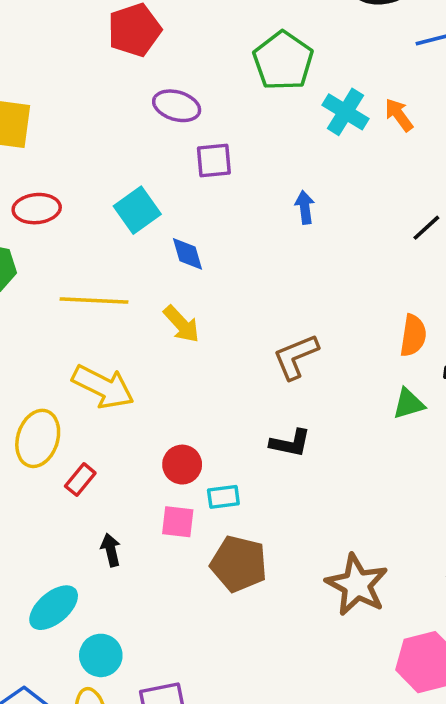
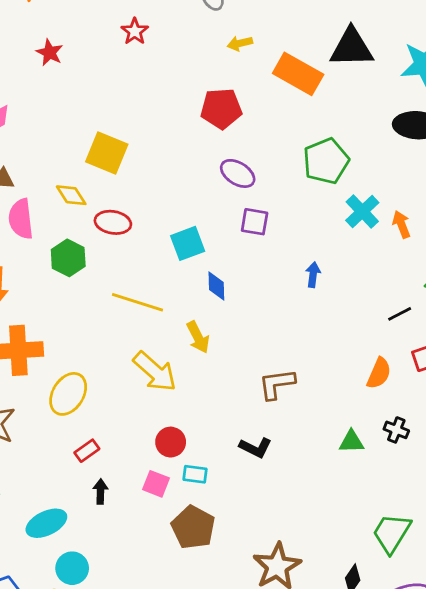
orange semicircle: (413, 336) -> (379, 373), moved
yellow arrow: (103, 387) -> (155, 372), moved
red rectangle: (80, 480) -> (87, 451), moved

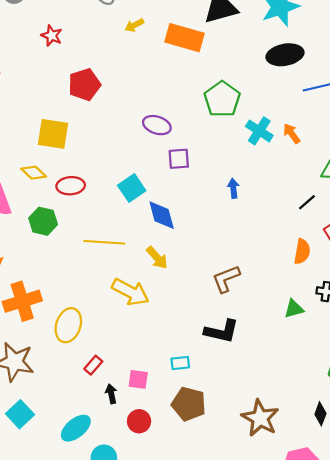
red pentagon: (221, 109) -> (84, 85), moved
blue diamond: (216, 286) -> (162, 215), size x1.4
red circle: (171, 442) -> (139, 421), moved
black L-shape: (256, 448) -> (222, 331), size x1.4
pink square: (156, 484) -> (138, 379), moved

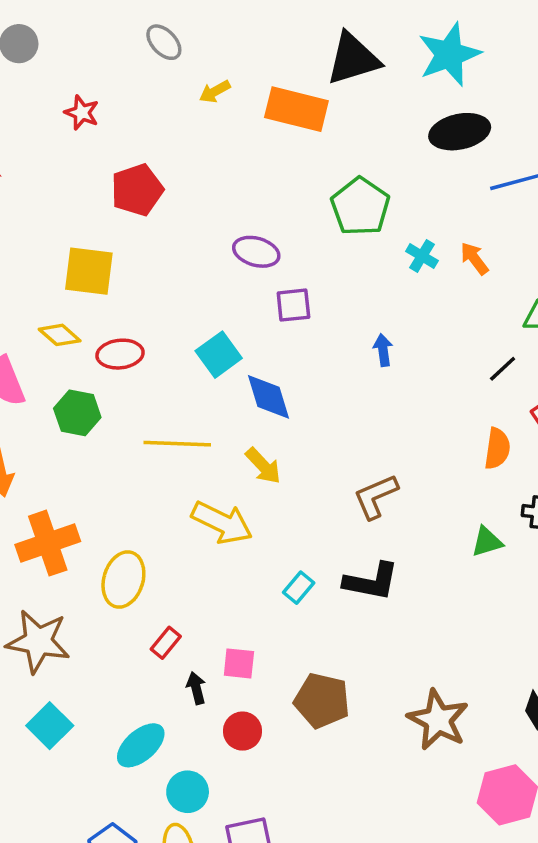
cyan cross: (259, 131) -> (422, 256), size x0.7
cyan rectangle: (180, 363) -> (299, 588), moved, turned -42

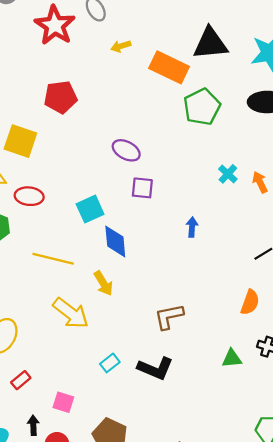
red star: (82, 113) -> (55, 25), moved, size x1.8
green pentagon: (360, 207) -> (202, 107), moved
black arrow: (196, 688) -> (33, 425), moved

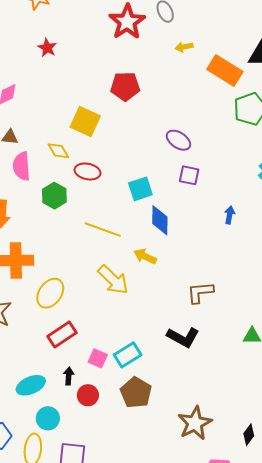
yellow arrow: (103, 283) -> (145, 256), turned 140
cyan rectangle: (110, 363) -> (128, 355), moved, size x1.5
red rectangle: (21, 380) -> (62, 335), size x1.6

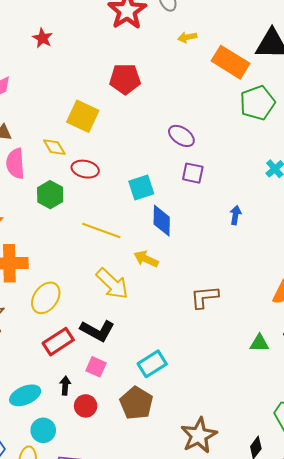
black L-shape: (183, 337) -> (97, 331), moved
cyan rectangle: (128, 355) -> (152, 364), moved

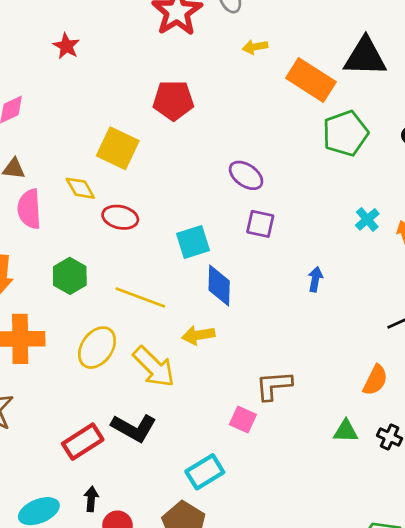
green hexagon: (50, 195) -> (70, 276), moved
yellow arrow: (146, 259) -> (198, 335), turned -35
yellow ellipse: (46, 298) -> (97, 348), moved
green triangle: (259, 343) -> (346, 431), moved
pink square: (96, 367) -> (243, 419), moved

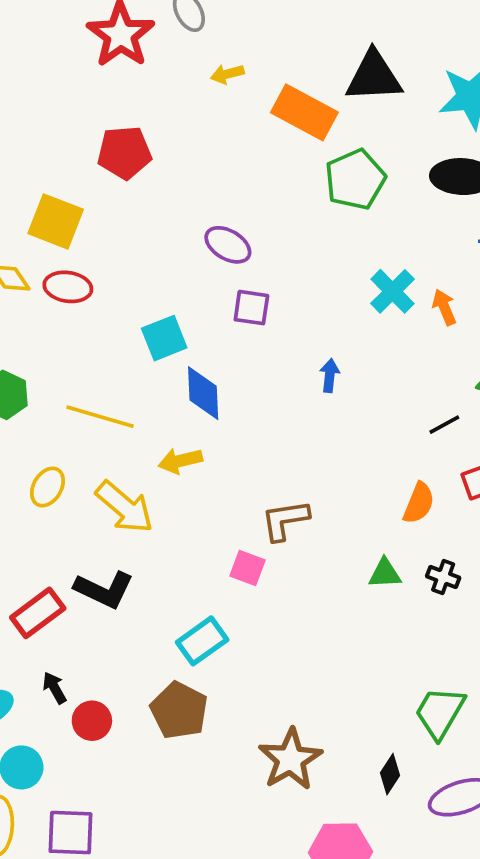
red ellipse: (120, 217) -> (68, 287), moved
cyan cross: (367, 219) -> (393, 291), size x1.4
yellow ellipse: (97, 348) -> (47, 487), size x0.7
black arrow: (91, 499) -> (55, 688), turned -30

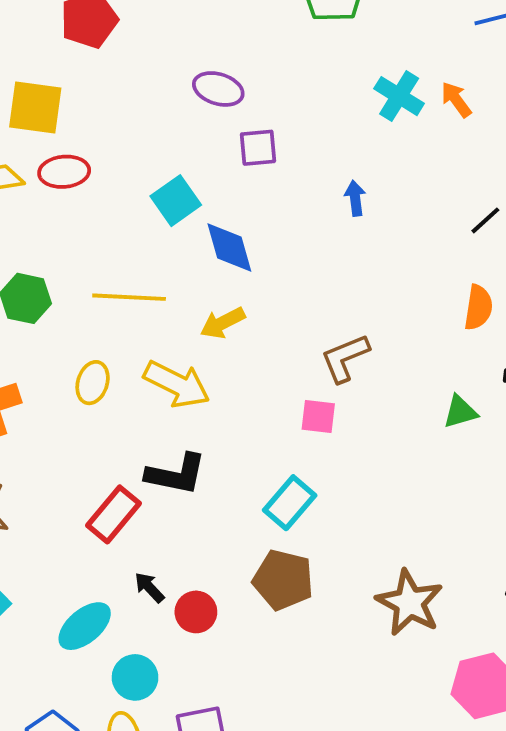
green triangle: (385, 573) -> (460, 412), moved

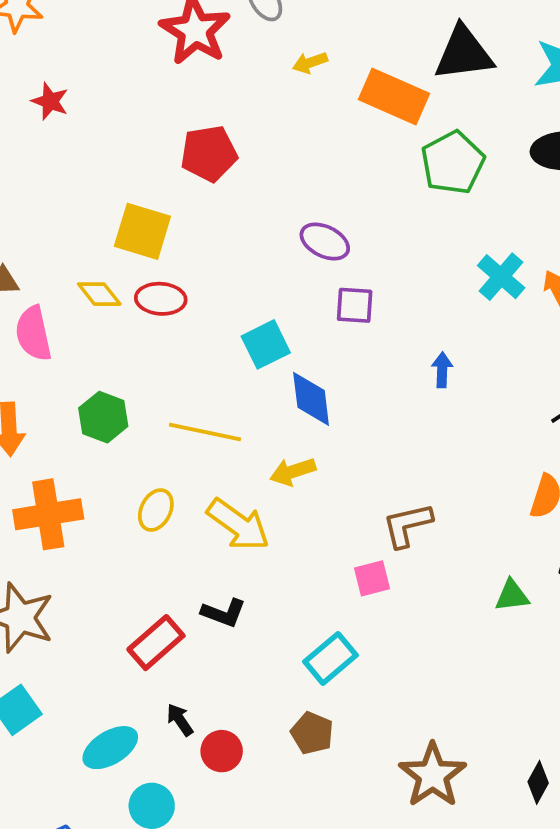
pink square: (318, 417) -> (372, 578), turned -30
black L-shape: (176, 474) -> (224, 613), size x0.7
brown pentagon: (283, 580) -> (312, 733), size x0.7

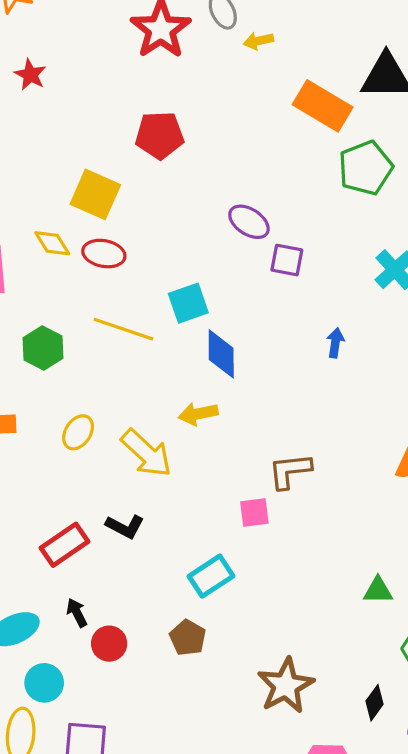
yellow arrow: (310, 63) -> (259, 41), moved
purple square: (355, 305) -> (287, 260), moved
yellow line: (205, 432) -> (123, 329), moved
green triangle: (512, 596) -> (378, 590), moved

